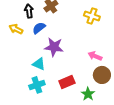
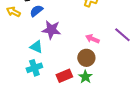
brown circle: (102, 75) -> (86, 58), moved
red rectangle: (67, 82) -> (64, 76), moved

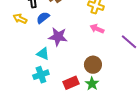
pink arrow: (92, 39) -> (97, 29), moved

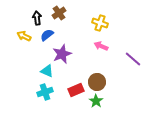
purple star: (58, 37) -> (62, 54), turned -30
red rectangle: (71, 83) -> (76, 90), moved

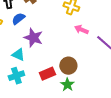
pink arrow: (101, 46) -> (81, 30), moved
purple star: (62, 54) -> (33, 38), turned -30

